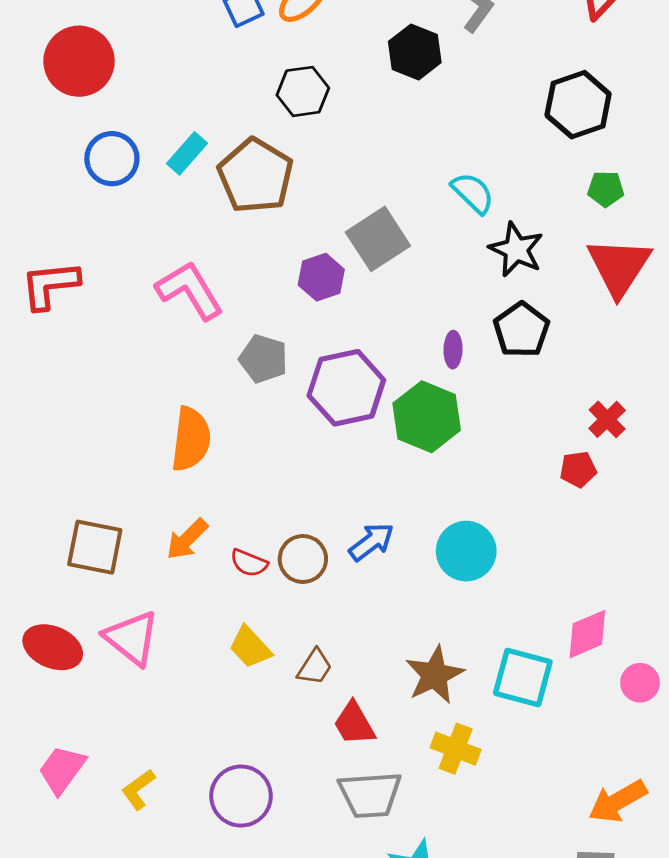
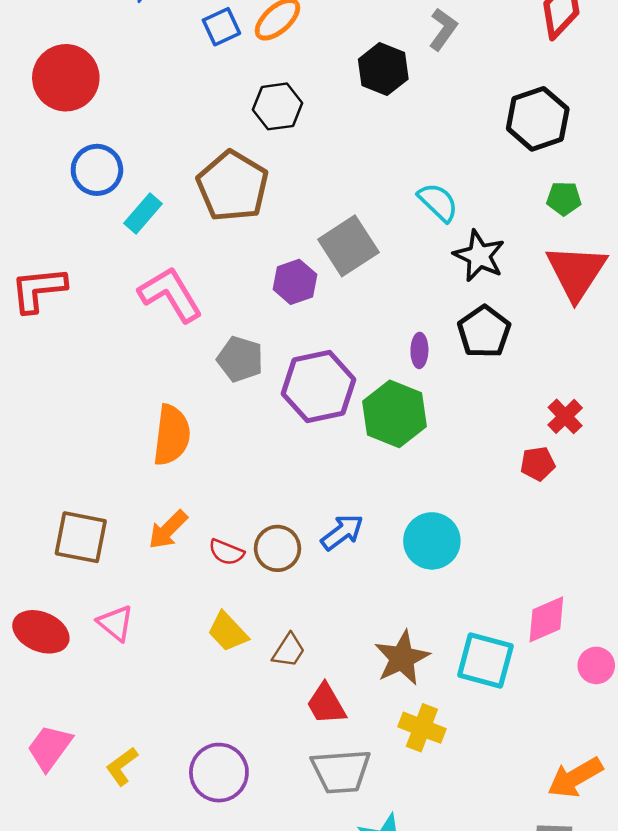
cyan rectangle: (187, 153) -> (143, 213), moved
pink triangle: (132, 638) -> (116, 623), size x0.7

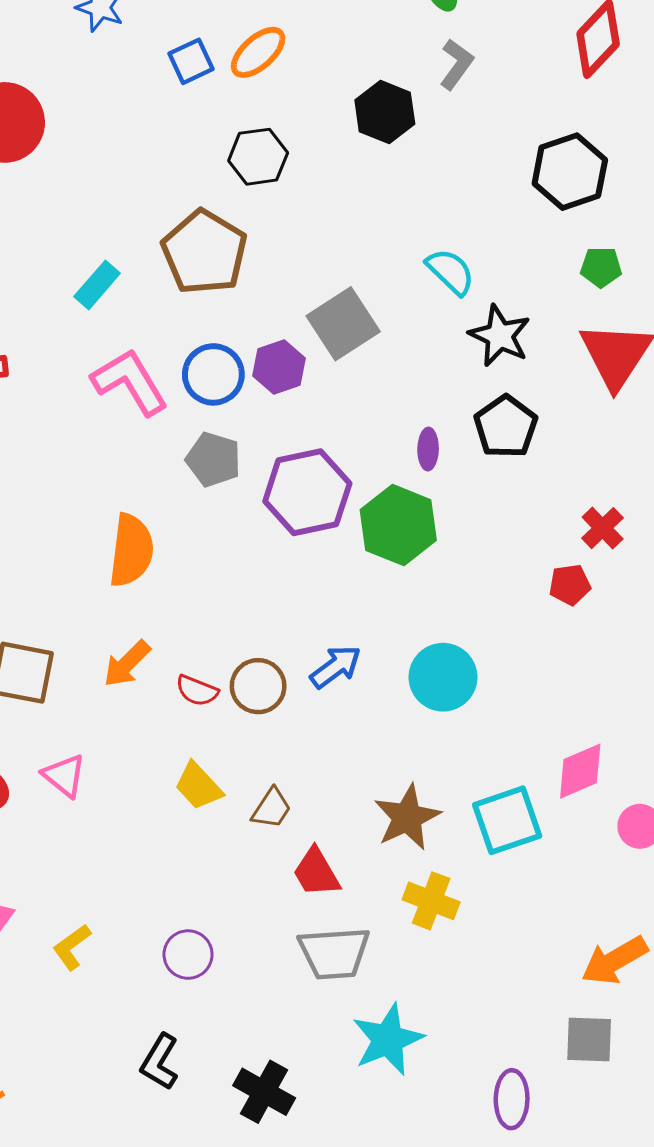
blue circle: (97, 170) -> (213, 374), moved
cyan square: (485, 660) -> (507, 820), turned -34
purple circle: (219, 773) -> (188, 955), size x0.7

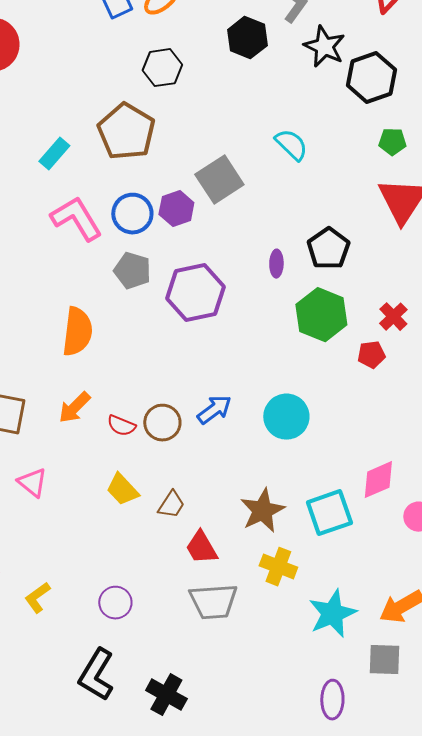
black star: (500, 336) -> (324, 47), moved
green hexagon: (398, 525) -> (321, 315), moved
cyan star: (388, 1040) -> (332, 614), moved
black L-shape: (160, 1062) -> (96, 675), size x1.4

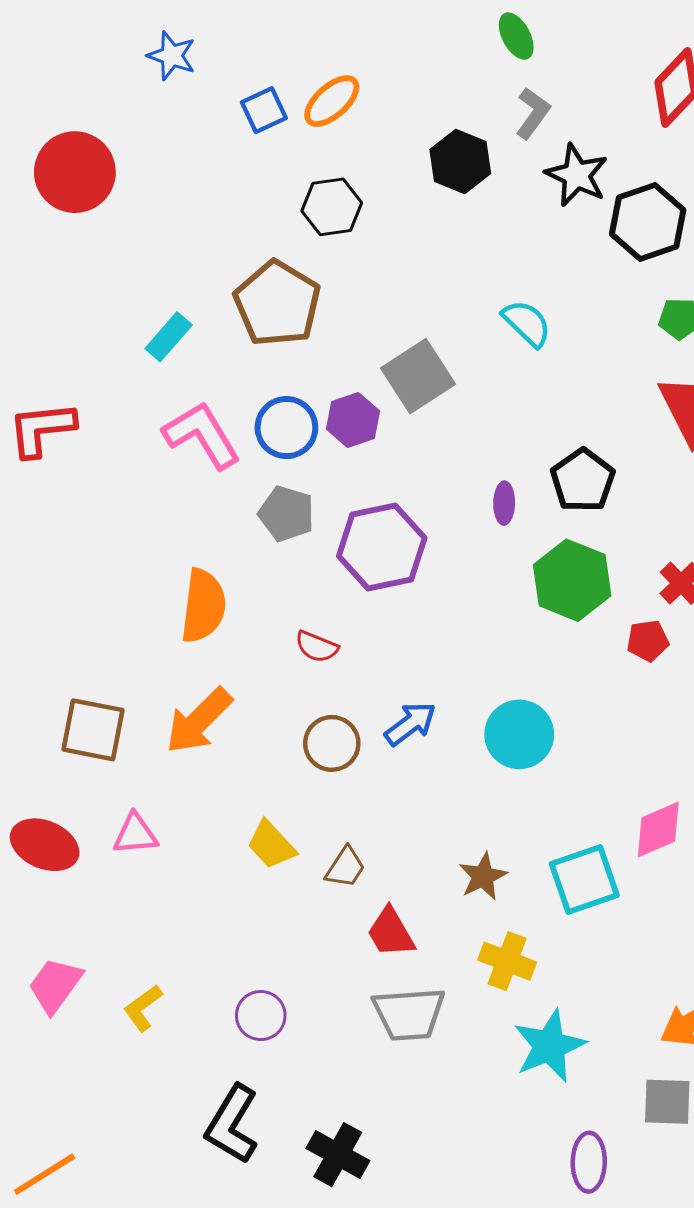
orange arrow: (74, 408) -> (199, 721), size x1.4
red semicircle: (121, 426) -> (317, 647), moved
pink triangle: (32, 483) -> (135, 834), turned -44
brown star: (262, 511) -> (483, 876), size x0.7
cyan star: (332, 614) -> (549, 1046), moved

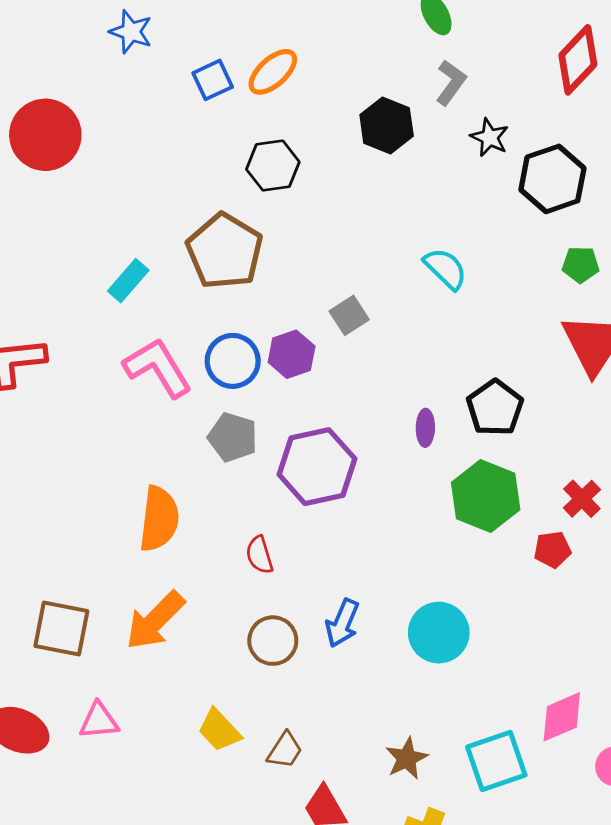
black star: (577, 175) -> (490, 137), size x0.7
gray square: (418, 376) -> (349, 315), size x0.6
red semicircle: (317, 647) -> (259, 555), turned 51
blue arrow: (410, 724) -> (342, 623), turned 150

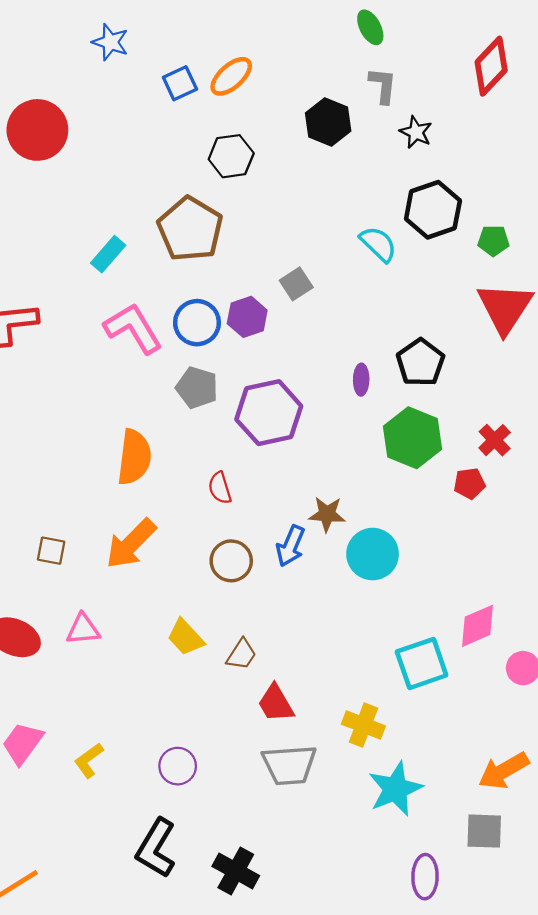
gray L-shape: (451, 83) -> (383, 85), turned -30
black hexagon: (552, 179) -> (433, 210), moved
brown square: (61, 629) -> (51, 551), size x0.6
brown star: (407, 758) -> (327, 514), moved, turned 30

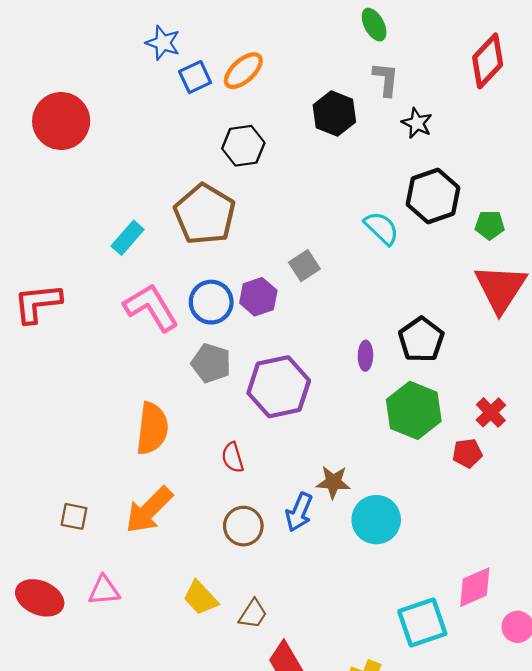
blue star: (110, 42) -> (163, 43), moved

